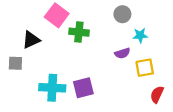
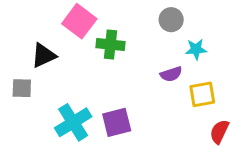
cyan cross: (52, 88) -> (73, 122), turned -35

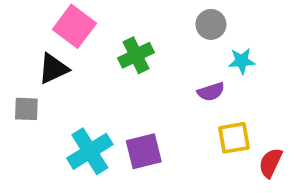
pink square: (79, 21) -> (74, 26), moved
green cross: (110, 45) -> (136, 55), turned -32
yellow square: (202, 94) -> (234, 138), moved

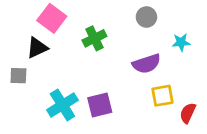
cyan star: (242, 61) -> (181, 42), moved
purple semicircle: (211, 92) -> (146, 64), size x1.5

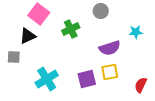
gray circle: (146, 17) -> (101, 11), moved
yellow square: (162, 96) -> (110, 72), moved
purple square: (100, 105) -> (87, 79), moved

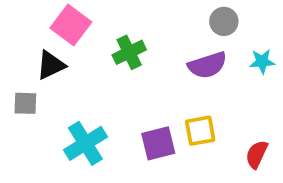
gray circle: (101, 11) -> (224, 21), moved
cyan star: (136, 32) -> (262, 61), moved
purple semicircle: (110, 48) -> (207, 65), moved

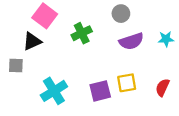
gray circle: (224, 21) -> (121, 14), moved
red semicircle: (257, 154) -> (163, 87), moved

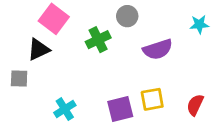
gray circle: (121, 14) -> (127, 16), moved
cyan star: (166, 39) -> (199, 24), moved
cyan cross: (54, 91) -> (65, 109), size x0.7

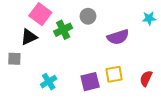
gray circle: (127, 16) -> (88, 16), moved
green cross: (98, 40) -> (63, 30), moved

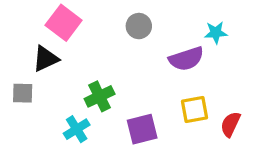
cyan star: (149, 18) -> (216, 33), moved
green cross: (63, 30) -> (100, 96), moved
yellow square: (114, 74) -> (194, 110), moved

